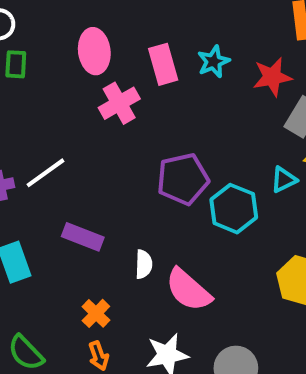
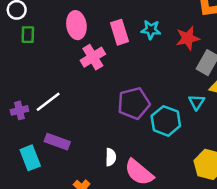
cyan star: (213, 62) -> (151, 30), turned 30
cyan triangle: (284, 180) -> (197, 102), turned -30
purple rectangle: (83, 237) -> (57, 142), moved

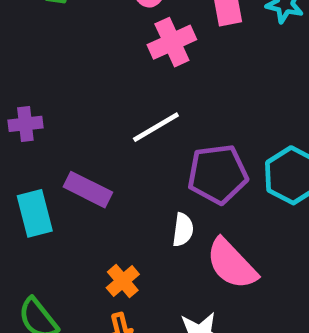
white line: (48, 102) -> (156, 127), moved
purple pentagon: (134, 103) -> (218, 174), moved

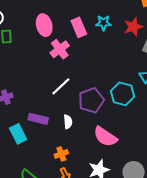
white semicircle: (183, 230) -> (68, 122), moved
orange cross: (123, 281) -> (61, 154), turned 32

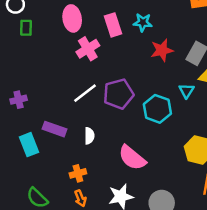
red star: (133, 27) -> (162, 50), moved
purple pentagon: (91, 100) -> (119, 94), moved

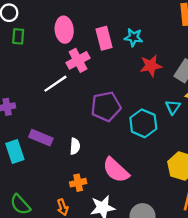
white line: (85, 93) -> (55, 84), moved
orange cross: (78, 173) -> (78, 183), moved

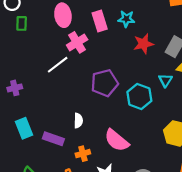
purple rectangle: (41, 138) -> (53, 139), moved

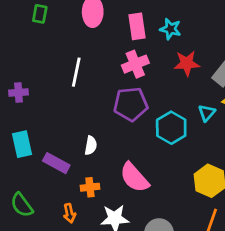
pink cross: (77, 42) -> (135, 64), moved
white line: (58, 65) -> (76, 72), turned -50

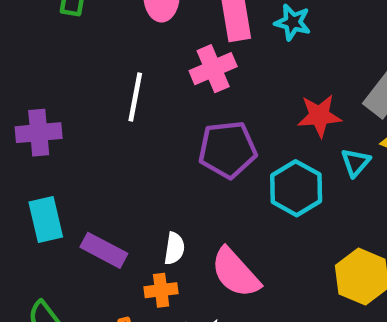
red star: (187, 63) -> (319, 116), moved
pink cross: (135, 64) -> (213, 69), moved
purple cross: (19, 92) -> (39, 133), size x1.4
white semicircle: (91, 145) -> (174, 248), moved

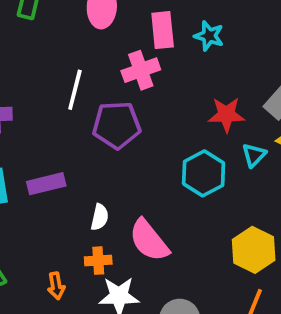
purple pentagon: (228, 149) -> (117, 125), moved
purple rectangle: (104, 250) -> (46, 184), moved, turned -45
orange cross: (161, 290) -> (98, 261), moved

